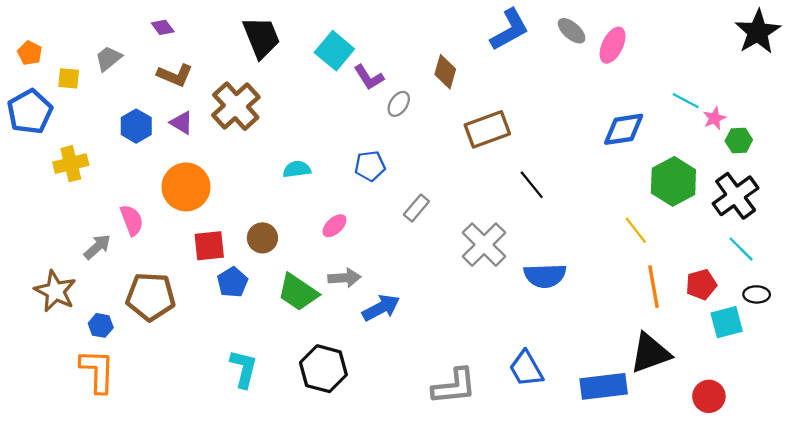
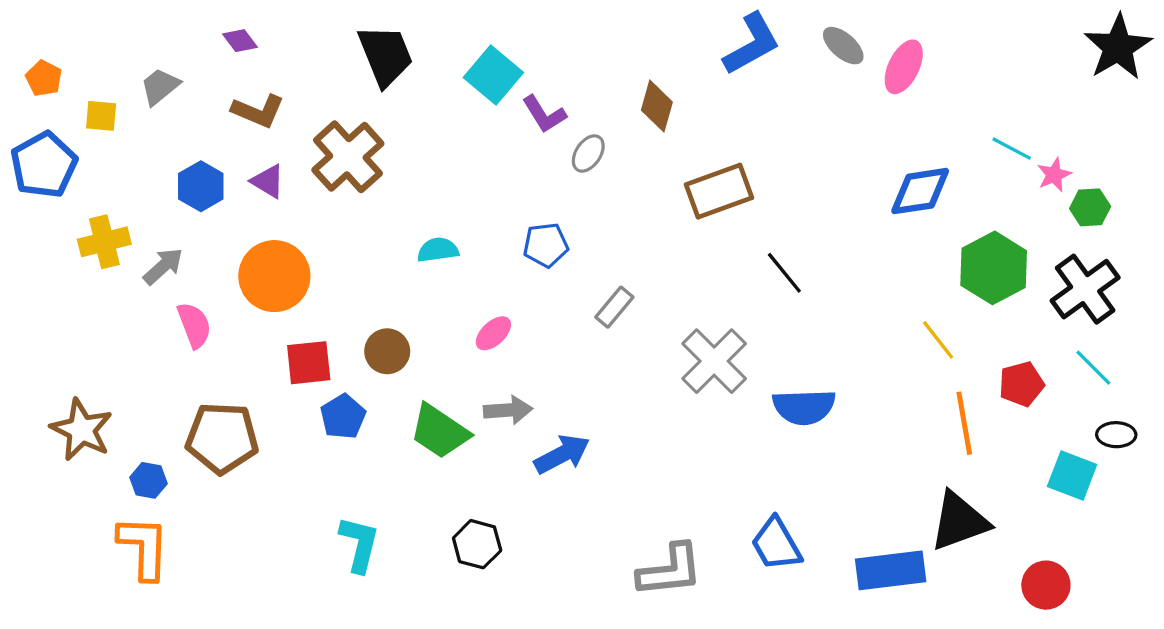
gray arrow: (97, 247) -> (163, 266), moved
red pentagon: (701, 284) -> (1021, 384), moved
cyan square: (727, 322) -> (1072, 476), turned 36
black hexagon: (323, 369) -> (477, 544), size x0.7

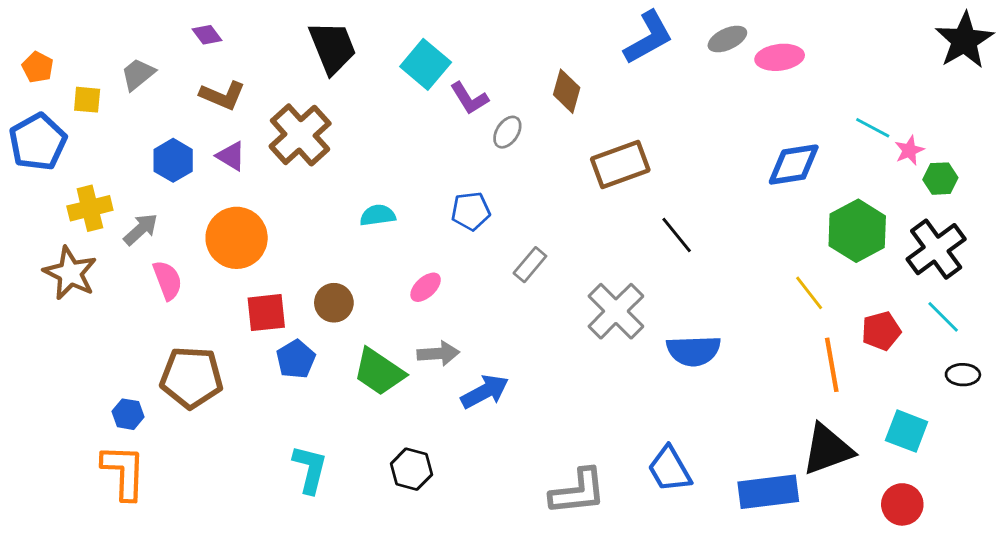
gray ellipse: (843, 46) -> (727, 39), turned -66
pink ellipse: (904, 67) -> (780, 57), turned 57
brown star: (81, 430) -> (70, 273), moved
cyan square: (1072, 476) -> (907, 431), moved

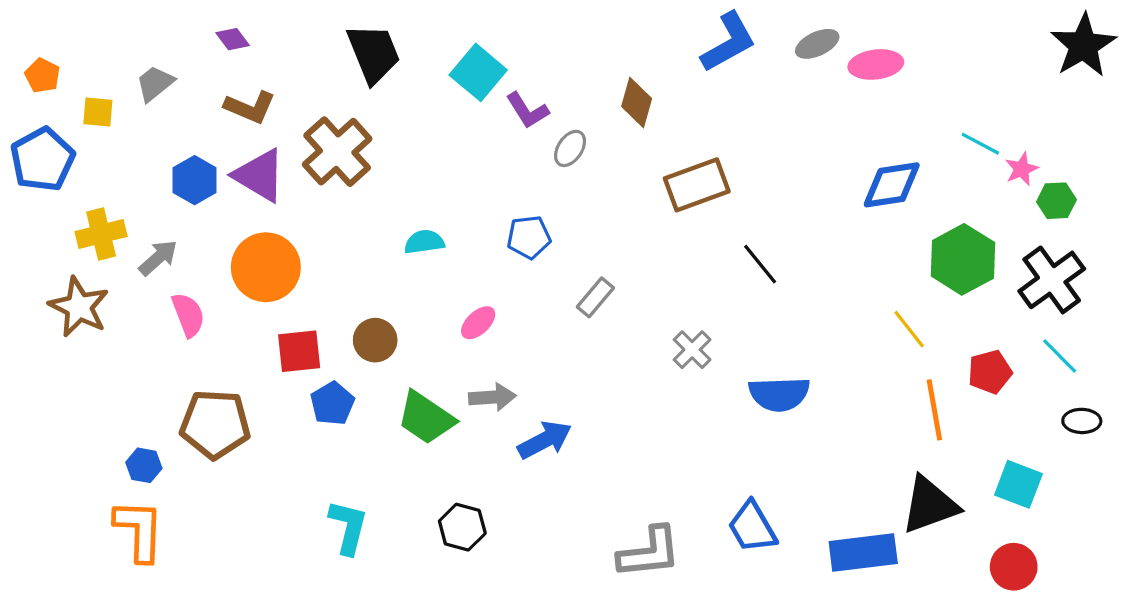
purple triangle: (231, 156) -> (259, 175), size x1.6
gray cross: (616, 311) -> (692, 350), size x0.6

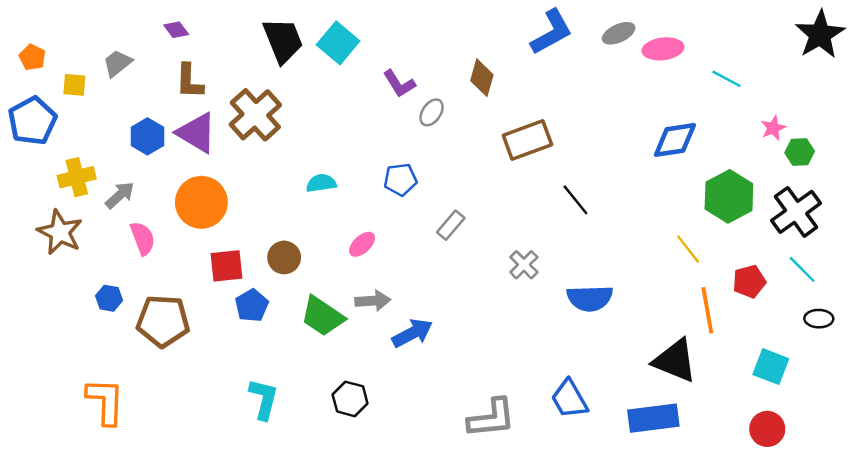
cyan square: (478, 72) -> (338, 43), moved
brown L-shape: (250, 107) -> (189, 81), turned 69
cyan line: (980, 144) -> (726, 79), moved
blue hexagon: (144, 465) -> (109, 298), moved
black triangle: (930, 505) -> (675, 361), moved, turned 42

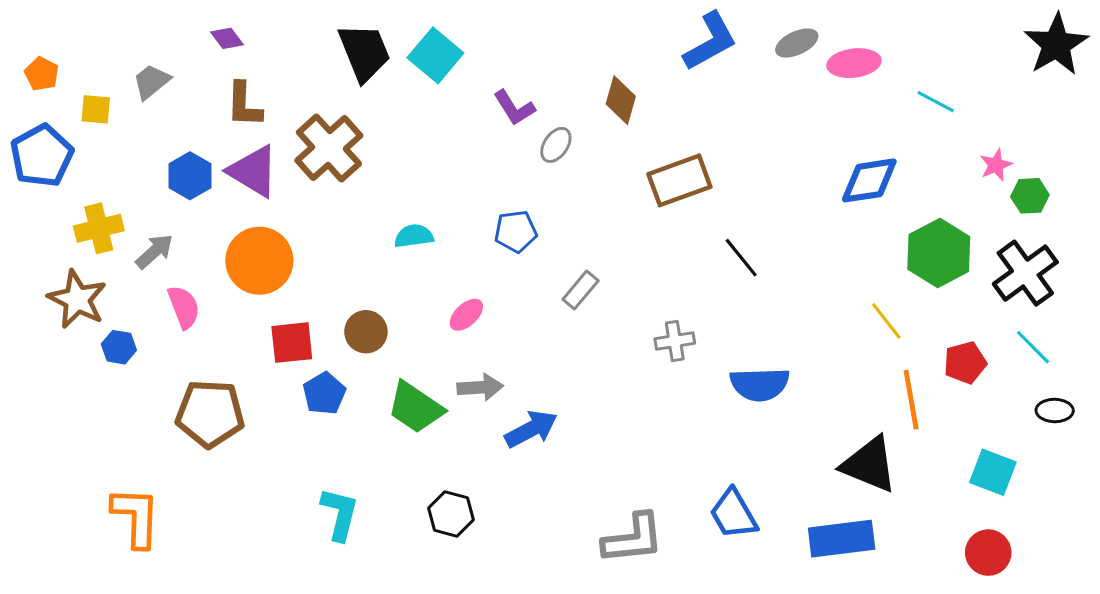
gray cross: (524, 265) -> (675, 341), turned 36
blue hexagon: (109, 298) -> (119, 347), moved

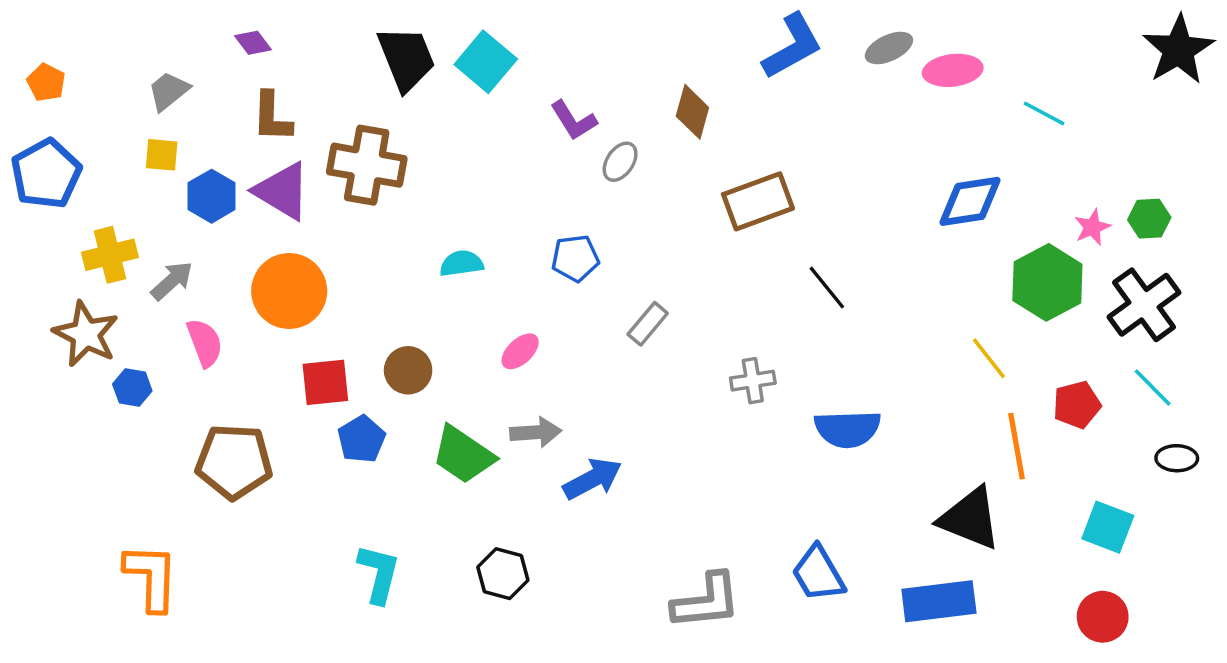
yellow square: (96, 109) -> (162, 155), moved
brown cross: (329, 148) -> (367, 165), turned -38
pink star: (996, 165) -> (1092, 227), moved

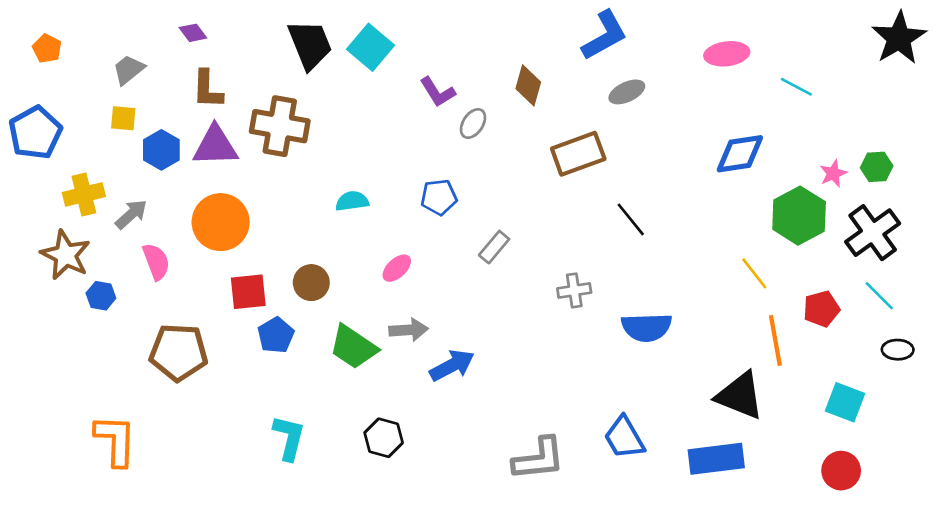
gray ellipse: (889, 48) -> (627, 92), moved
orange pentagon: (46, 82) -> (47, 49), moved
purple triangle: (282, 191) -> (215, 146), turned -33

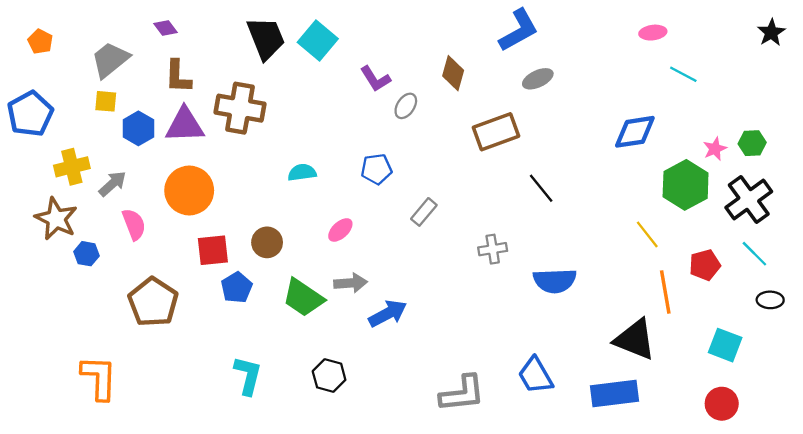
black star: (899, 38) -> (771, 33), size x0.6
pink ellipse: (727, 54) -> (653, 33), moved, size x0.7
gray trapezoid: (129, 70) -> (110, 60), size x1.4
brown pentagon: (179, 352) -> (153, 302), turned 30

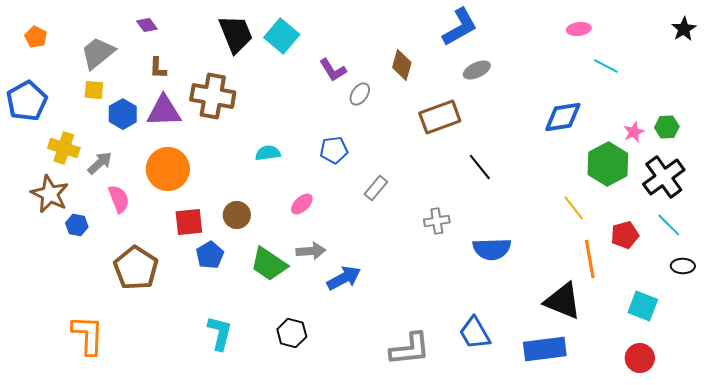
brown L-shape: (178, 77) -> (158, 68), size x0.7
yellow cross: (72, 167) -> (64, 148), turned 32

